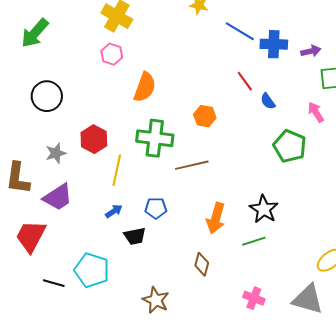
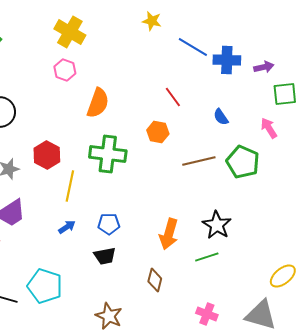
red line: (245, 81) -> (173, 97), moved
brown line: (192, 165) -> (199, 161), moved
black trapezoid: (135, 236) -> (105, 256), moved

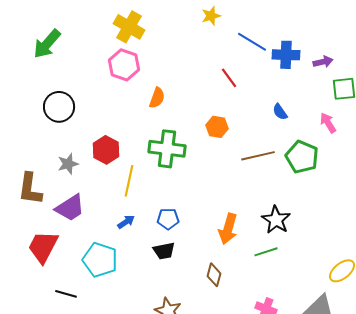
yellow star: (152, 21) -> (211, 16), turned -30
pink hexagon: (65, 70) -> (124, 65), size x1.4
red line: (173, 97) -> (229, 78), moved
orange semicircle: (98, 103) -> (157, 98), size x0.7
cyan pentagon: (45, 286) -> (100, 260), moved

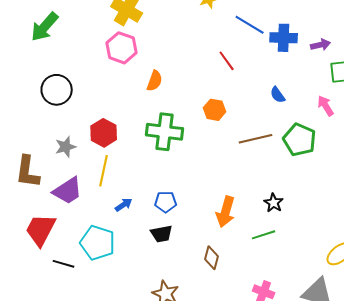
yellow line: (129, 181) -> (104, 171), moved
black star: (276, 220) -> (274, 203), size x0.7
black line: (66, 294) -> (64, 264), moved

